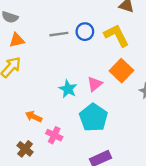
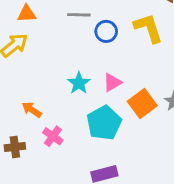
blue circle: (85, 32) -> (106, 31), moved
orange square: (121, 71) -> (142, 103), moved
brown cross: (25, 149) -> (15, 147), turned 35

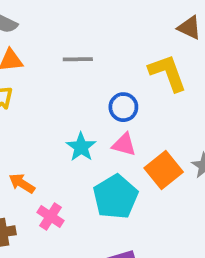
blue circle: (106, 31) -> (123, 107), moved
pink triangle: (112, 82) -> (124, 144), turned 48

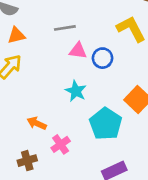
pink triangle: (124, 144) -> (78, 51), moved
pink cross: (50, 217) -> (61, 144), turned 30

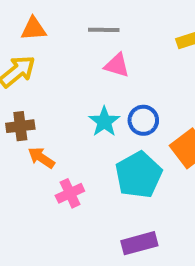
blue circle: (103, 58) -> (143, 120), moved
brown cross: (27, 161) -> (20, 126), moved

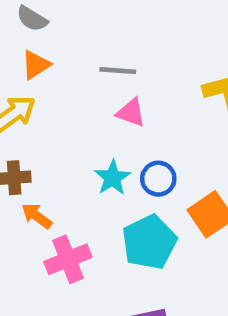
orange triangle: (34, 29) -> (36, 65), turned -32
pink cross: (70, 193) -> (68, 259), size x1.4

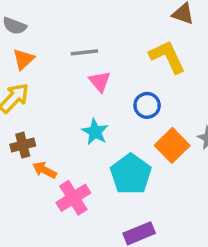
pink triangle: (131, 113) -> (100, 82), turned 40
blue circle: (158, 179) -> (147, 105), moved

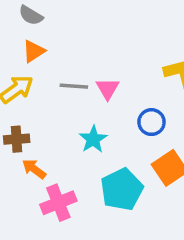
gray line: (84, 52) -> (74, 86), moved

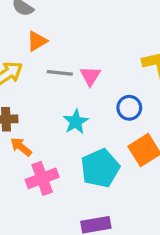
orange triangle: (34, 51) -> (37, 41), moved

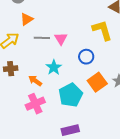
orange arrow: (21, 147) -> (35, 81), moved

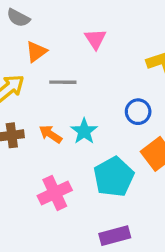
pink triangle: (61, 39) -> (95, 39), moved
orange arrow: (35, 81) -> (50, 134), moved

